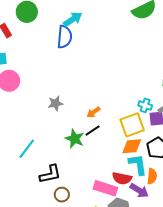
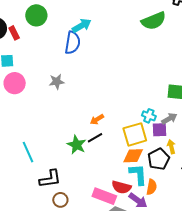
gray star: (55, 103) -> (57, 82), moved
cyan line: (27, 149) -> (28, 152), turned -65

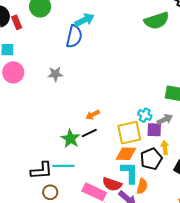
cyan line: (28, 152) -> (63, 166), moved, turned -70

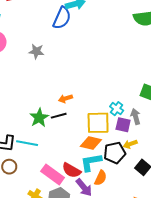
gray arrow: (165, 119) -> (136, 117), turned -91
yellow arrow: (165, 147) -> (130, 144), turned -112
cyan L-shape: (130, 173) -> (91, 162), turned -110

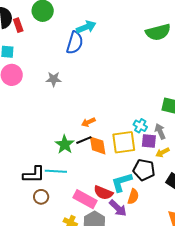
orange diamond: (91, 143) -> (98, 145), moved, turned 75
yellow arrow: (130, 144) -> (162, 152), moved
black pentagon: (115, 153) -> (144, 170), turned 30

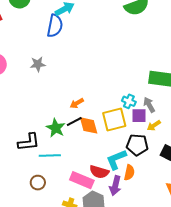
black L-shape: (34, 175) -> (29, 142), moved
purple arrow: (118, 208) -> (115, 186), turned 66

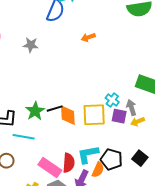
orange arrow: (77, 103) -> (88, 37), moved
yellow arrow: (154, 125) -> (138, 122), moved
black pentagon: (137, 145) -> (111, 159), moved
red semicircle: (99, 172) -> (69, 163), turned -114

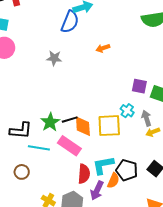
gray star: (31, 45) -> (54, 58), moved
purple square: (119, 116) -> (139, 86), moved
pink rectangle: (50, 167) -> (69, 146), moved

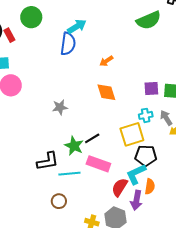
gray star: (54, 58) -> (60, 107), moved
cyan cross: (127, 111) -> (146, 115), turned -32
orange diamond: (83, 126) -> (106, 92), moved
black pentagon: (127, 170) -> (146, 156), moved
red semicircle: (84, 174) -> (120, 187), turned -138

